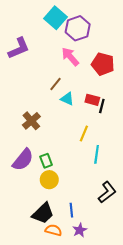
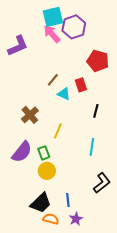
cyan square: (56, 18) -> (53, 17), turned 35
pink arrow: (70, 57) -> (52, 34), moved
red rectangle: (92, 100) -> (81, 85), moved, turned 56
black line: (102, 106) -> (96, 111), moved
yellow line: (84, 133) -> (58, 131), moved

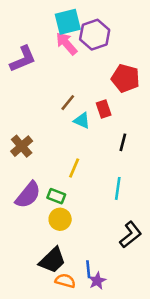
brown cross: (30, 115) -> (22, 146), moved
green rectangle: (44, 153) -> (56, 196), turned -48
blue line: (68, 200) -> (88, 269), moved

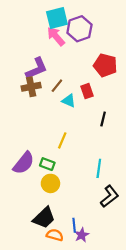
purple L-shape: (23, 59) -> (37, 69), moved
brown cross: (22, 146) -> (31, 87), moved, turned 30
cyan line: (118, 188) -> (99, 168), moved

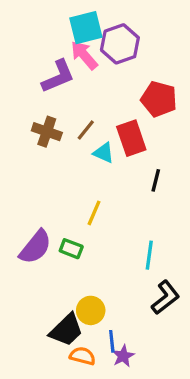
purple L-shape: (37, 69) -> (58, 76), moved
brown cross: (31, 87) -> (47, 132), turned 30
red rectangle: (87, 91) -> (131, 138), size x1.5
yellow circle: (50, 183) -> (91, 310), moved

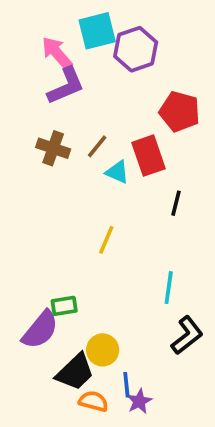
pink arrow: (84, 55) -> (57, 53), moved
purple semicircle: (35, 247) -> (40, 330), moved
green rectangle: (71, 249) -> (64, 306), moved, turned -30

